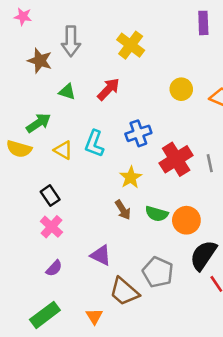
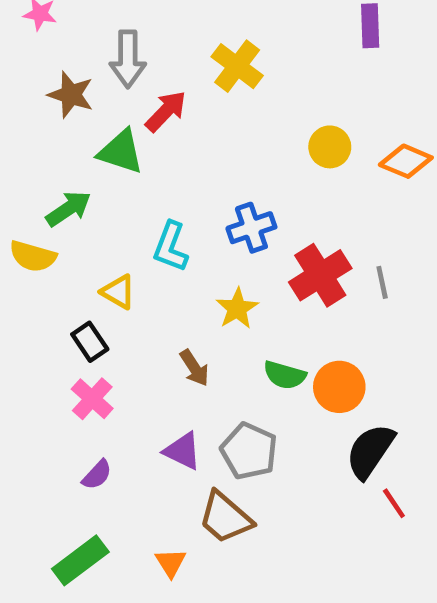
red arrow: (109, 89) -> (166, 111), moved
green triangle: (67, 92) -> (121, 152), size x1.5
yellow triangle: (63, 150) -> (118, 292), moved
brown arrow: (123, 210) -> (194, 368), moved
gray pentagon: (158, 272) -> (249, 451), moved

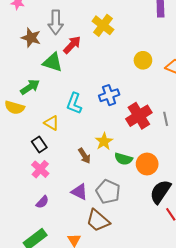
yellow star: (237, 308) -> (104, 141), moved

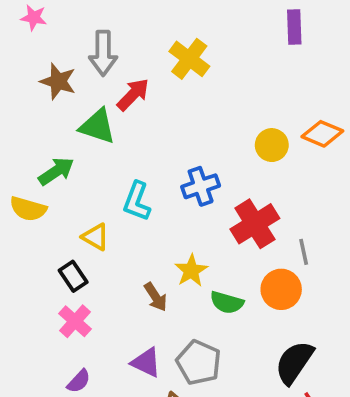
yellow circle: (143, 60) -> (272, 145), moved
gray line: (166, 119) -> (304, 252), moved
orange circle: (147, 164) -> (281, 289), moved

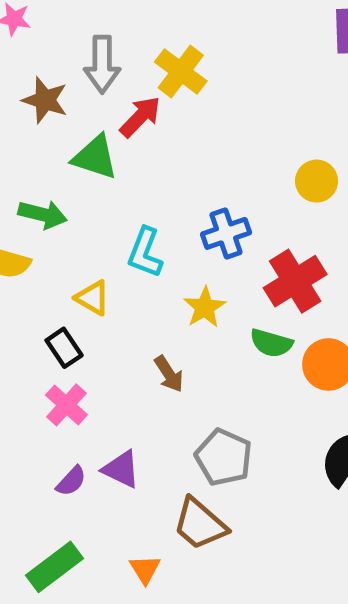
yellow cross: (189, 59) -> (181, 72), moved
green arrow: (56, 171) -> (43, 214), turned 48
yellow star: (191, 271) -> (205, 307), moved
green semicircle: (227, 302) -> (271, 343), moved
purple triangle: (146, 362) -> (121, 469), moved

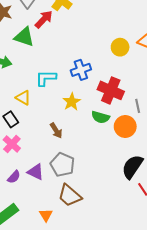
cyan L-shape: (145, 253) -> (46, 78), turned 70
red cross: (295, 281) -> (111, 90), turned -35
gray pentagon: (224, 457) -> (62, 165), moved

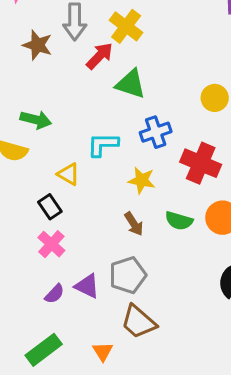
green triangle: (24, 37) -> (131, 84), moved
yellow star: (72, 102) -> (142, 180), turned -30
green semicircle: (100, 117) -> (179, 221), moved
brown arrow: (56, 131) -> (134, 224), moved
gray pentagon: (62, 165) -> (128, 275), turned 30

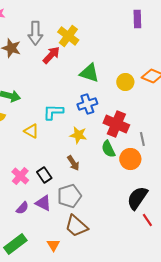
green triangle: (131, 84) -> (89, 73), moved
black rectangle: (50, 207) -> (44, 175), moved
green semicircle: (179, 221) -> (108, 149), moved, turned 48

